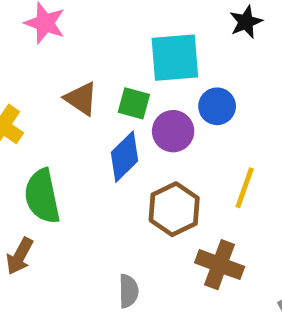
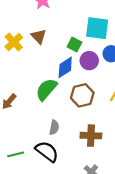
brown triangle: (81, 99) -> (39, 36), moved
green semicircle: (42, 196) -> (46, 89), moved, turned 40
brown cross: (220, 265) -> (91, 136), moved, turned -30

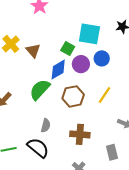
brown triangle: (39, 36) -> (33, 51), moved

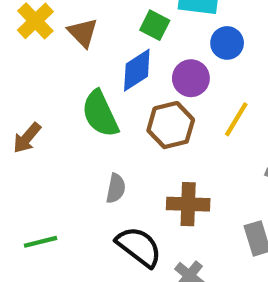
purple circle: (81, 64) -> (191, 78), moved
green semicircle: (40, 90) -> (100, 114), turned -65
black semicircle: (38, 148) -> (139, 247), moved

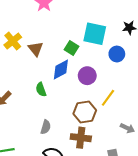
blue circle: (227, 43) -> (117, 54), moved
green semicircle: (100, 114) -> (41, 90), size x0.6
brown hexagon: (171, 125) -> (85, 112), moved

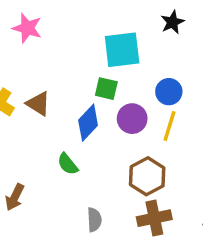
green square: (72, 48) -> (106, 89), moved
blue circle: (117, 54) -> (169, 92), moved
yellow line: (108, 98) -> (170, 126), moved

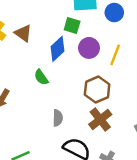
blue circle: (169, 92) -> (114, 13), moved
brown cross: (154, 218) -> (100, 119), turned -30

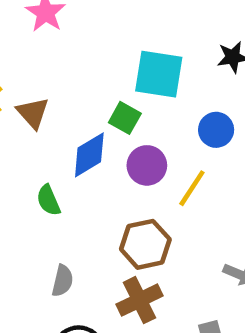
blue circle: (114, 13) -> (216, 130), moved

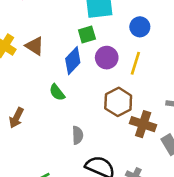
green square: (125, 118) -> (87, 34), turned -30
brown cross: (139, 300) -> (143, 124), moved, turned -30

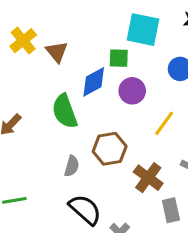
yellow line: (135, 63) -> (164, 123), moved
green semicircle: (57, 92) -> (65, 111), size x1.6
brown hexagon: (118, 102) -> (110, 149), moved

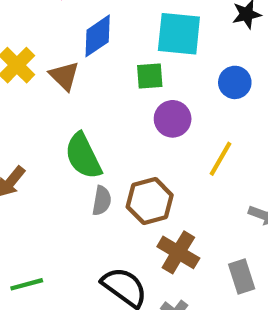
blue diamond: (94, 82) -> (98, 36), moved
gray semicircle: (72, 166) -> (102, 201), moved
brown cross: (148, 178) -> (178, 252), moved

